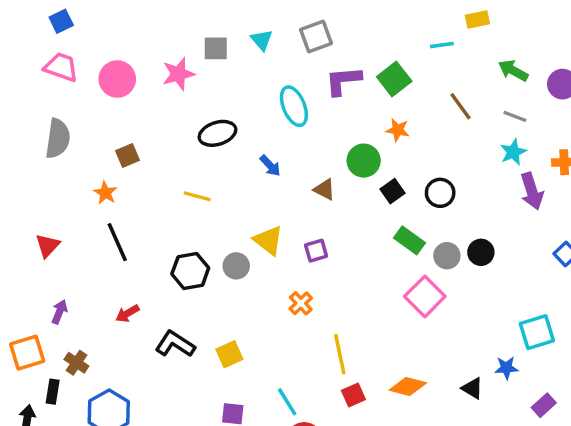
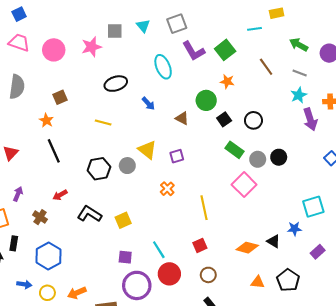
purple L-shape: (343, 81) -> (194, 51), turned -115
yellow line: (340, 354) -> (204, 208), moved
brown cross: (76, 363) -> (40, 217), moved
orange diamond: (408, 387) -> (247, 248), moved

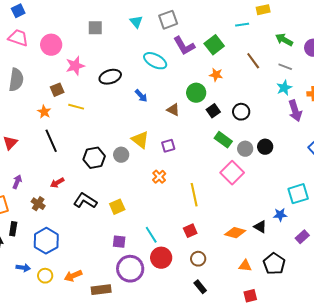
gray square: (115, 31) -> (95, 28), moved
pink star: (92, 47) -> (75, 66), moved
cyan ellipse: (163, 67) -> (155, 61), turned -40
yellow line: (103, 122) -> (76, 107), moved

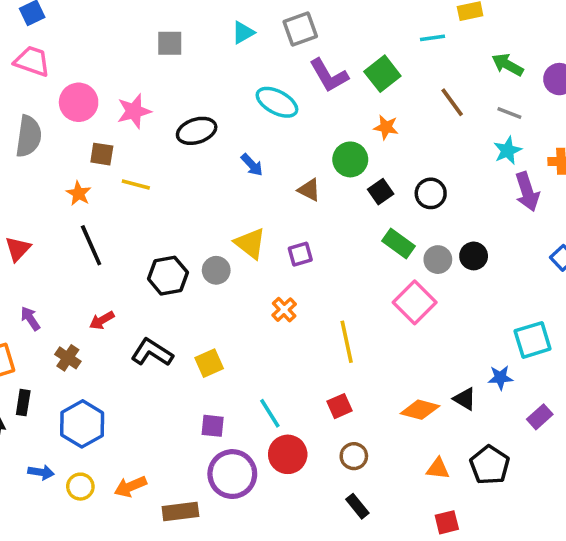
cyan triangle: (136, 22) -> (243, 33), turned 40
pink circle: (51, 45) -> (79, 102), moved
brown square: (57, 90) -> (102, 154), turned 32
purple arrow: (17, 182) -> (30, 319), turned -56

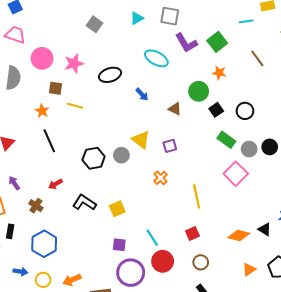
gray square: (300, 29) -> (170, 16), turned 30
gray square: (170, 43) -> (95, 24), turned 35
orange triangle: (438, 469) -> (249, 270), turned -40

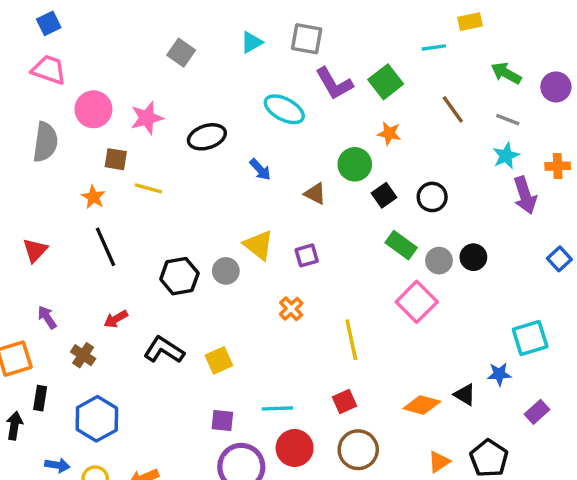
cyan line: (152, 238) -> (277, 408), turned -60
brown circle: (201, 262) -> (358, 450), size x1.5

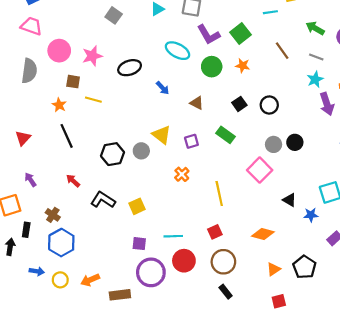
green circle: (355, 164) -> (212, 67), moved
green rectangle: (401, 245) -> (226, 135), moved
red arrow: (116, 319) -> (73, 181), turned 72
brown cross: (83, 355) -> (53, 215), moved
black triangle: (465, 395) -> (290, 200), moved

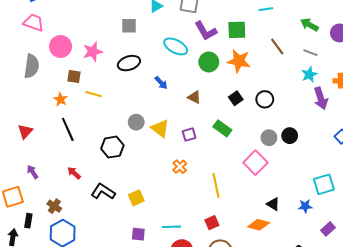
gray square: (114, 15) -> (129, 26), moved, turned -35
green square: (240, 34) -> (237, 30), turned 36
orange star: (243, 66) -> (239, 61), size x1.6
gray circle: (141, 151) -> (136, 122), moved
black triangle: (290, 200) -> (273, 204), moved

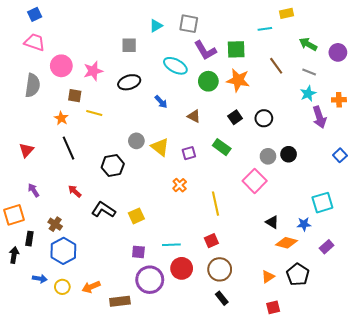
orange diamond: (259, 225) -> (286, 243), moved

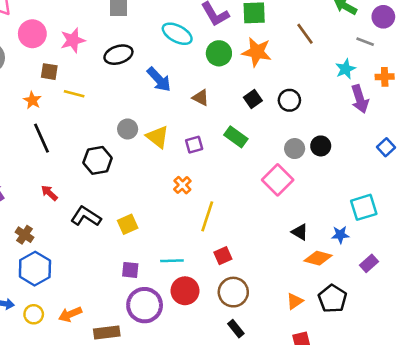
gray line: (309, 72) -> (365, 42), moved
blue arrow: (161, 102) -> (159, 79), size x1.5
yellow line: (216, 204) -> (207, 216), moved, turned 30

